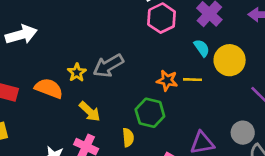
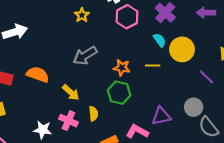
yellow star: (77, 72) -> (82, 15), moved
orange star: (167, 80) -> (122, 68), moved
yellow semicircle: (128, 137) -> (93, 114), moved

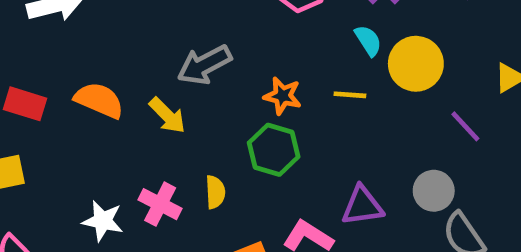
yellow arrow: (71, 92) -> (167, 115), moved

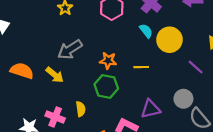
yellow line: (350, 95) -> (141, 67), moved

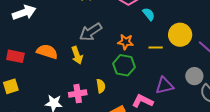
cyan semicircle: (146, 31) -> (149, 14), moved
yellow circle: (169, 40) -> (180, 35), moved
yellow arrow: (55, 75) -> (77, 55), turned 30
pink cross: (55, 117) -> (78, 94), turned -30

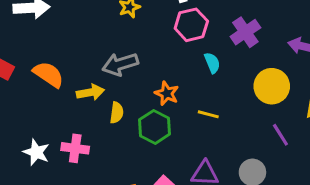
yellow circle: (180, 35) -> (272, 86), moved
yellow arrow: (77, 55) -> (90, 92), turned -96
yellow semicircle: (101, 86) -> (117, 113), moved

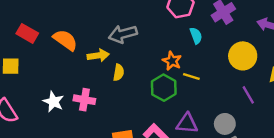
orange star: (167, 93) -> (172, 61), moved
green hexagon: (155, 127) -> (164, 88), moved

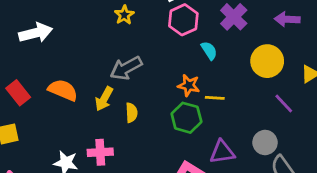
red rectangle: (27, 33) -> (18, 93), turned 35
yellow arrow: (98, 55) -> (104, 99), turned 140

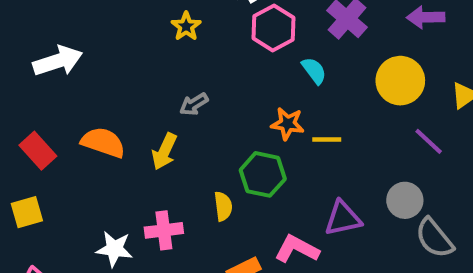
gray arrow: (126, 68) -> (194, 104), size x0.6
yellow semicircle: (131, 113) -> (223, 206), moved
green hexagon: (186, 118) -> (263, 174), moved

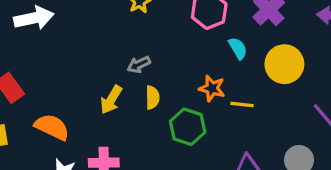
yellow circle: (400, 81) -> (284, 64), moved
orange semicircle: (103, 142) -> (52, 127), moved
yellow semicircle: (223, 206) -> (152, 97), moved

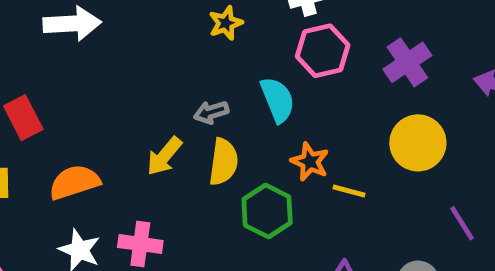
cyan semicircle: (238, 48) -> (278, 100), moved, size x1.4
yellow semicircle: (152, 97) -> (223, 162), size x1.4
orange semicircle: (52, 127) -> (74, 182), turned -52

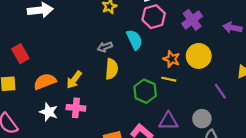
yellow arrow: (164, 156) -> (74, 80), moved
orange star: (310, 162) -> (172, 59), moved
green hexagon: (267, 211) -> (145, 91), moved

